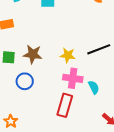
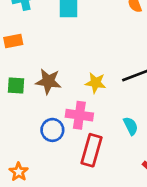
pink cross: (73, 78) -> (79, 115), moved
blue circle: (25, 81) -> (52, 130), moved

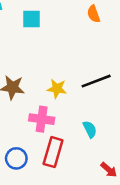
blue circle: (52, 130) -> (16, 158), moved

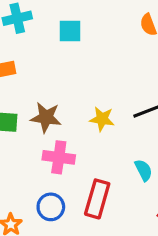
pink cross: (42, 119) -> (59, 157), moved

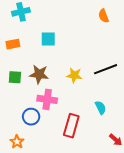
cyan square: (70, 31) -> (48, 39), moved
blue circle: (51, 207) -> (31, 117), moved

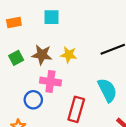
yellow star: (74, 75) -> (69, 55), moved
green square: (15, 77) -> (16, 58), turned -32
cyan semicircle: (101, 108) -> (107, 90), size x1.6

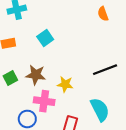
cyan square: (52, 17) -> (45, 38), turned -35
yellow star: (69, 55) -> (65, 84), moved

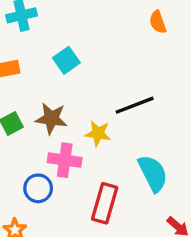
black line: (105, 70) -> (135, 105), moved

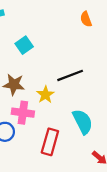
yellow star: (98, 133) -> (45, 95), turned 30

